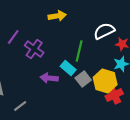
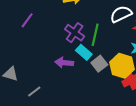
purple cross: (34, 49) -> (75, 33), moved

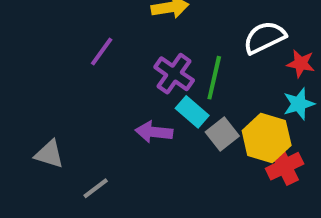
purple line: (27, 20) -> (102, 52), moved

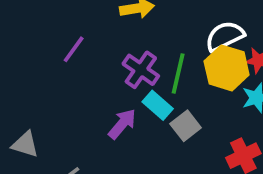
purple arrow: (154, 132) -> (122, 124), turned 124
yellow hexagon: (267, 138) -> (227, 68), moved

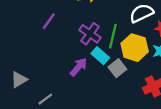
yellow hexagon: (227, 68) -> (135, 48), moved
gray triangle: (25, 144) -> (19, 80), turned -48

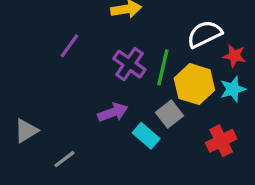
cyan rectangle: (100, 56) -> (146, 136), moved
purple arrow: (78, 67) -> (113, 112), turned 30

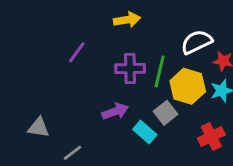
purple cross: (129, 64) -> (130, 69), turned -36
gray triangle: (26, 131) -> (38, 128), turned 40

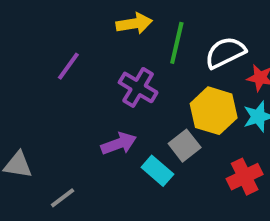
purple cross: (130, 69) -> (138, 87), turned 32
green line: (160, 71) -> (177, 43), moved

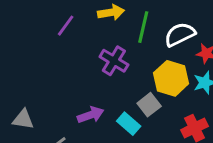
purple line: (68, 66) -> (66, 26), moved
purple arrow: (119, 144) -> (91, 115), moved

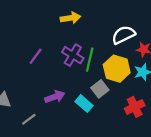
purple line: (66, 26) -> (36, 56), moved
green line: (143, 27) -> (90, 60), moved

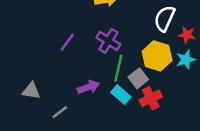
white semicircle: (123, 35) -> (165, 18), turned -40
green line: (90, 60) -> (118, 68), moved
red cross: (135, 107) -> (151, 98), moved

